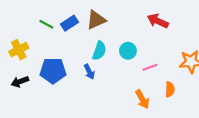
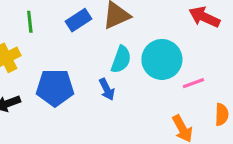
green line: (46, 24) -> (30, 22), moved, turned 56
cyan circle: (128, 51) -> (162, 59), size x1.6

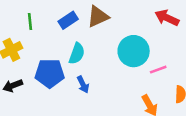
cyan semicircle: (121, 59) -> (77, 54), moved
blue arrow: (107, 89) -> (83, 84), moved

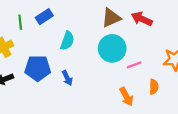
brown triangle: (98, 17) -> (111, 18), moved
blue rectangle: (68, 20) -> (44, 17), moved
cyan semicircle: (77, 54) -> (67, 41), moved

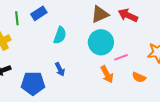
blue pentagon: (38, 68) -> (33, 83), moved
orange semicircle: (154, 87) -> (139, 77), turned 112
orange arrow: (126, 97) -> (107, 74), moved

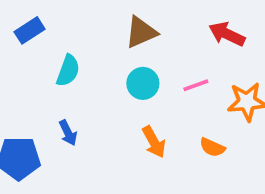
red arrow: (128, 15) -> (227, 34), moved
cyan circle: (101, 42) -> (143, 83), size x0.7
pink line: (121, 57) -> (196, 85), moved

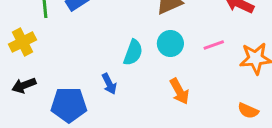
cyan semicircle: (68, 71) -> (133, 52), moved
orange semicircle: (212, 147) -> (248, 111), moved

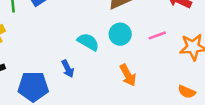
cyan semicircle: (133, 52) -> (88, 42), turned -80

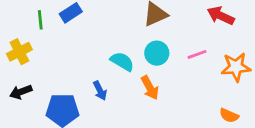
orange arrow: (128, 75) -> (150, 88), moved

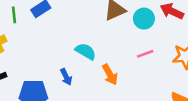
cyan circle: (157, 53) -> (144, 19), moved
pink line: (197, 54) -> (145, 54), moved

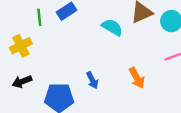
cyan semicircle: (86, 51) -> (112, 27), moved

